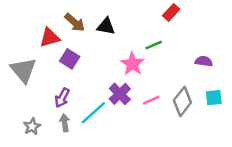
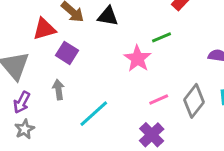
purple cross: (120, 94) -> (152, 135), moved
purple arrow: (62, 98) -> (22, 102), moved
gray arrow: (65, 123) -> (58, 90), moved

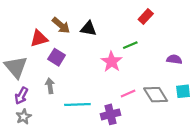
gray diamond: (194, 101) -> (156, 95), turned -70
cyan line: (94, 114) -> (77, 105), turned 40
purple cross: (152, 135) -> (110, 114), moved, turned 30

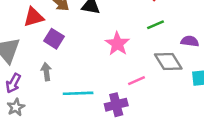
green line: (130, 45) -> (156, 25), moved
gray diamond: (156, 95) -> (168, 62), moved

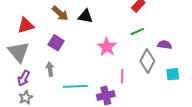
red triangle: (34, 17) -> (26, 25), moved
gray diamond: (168, 62) -> (147, 61), turned 60
pink line: (136, 81) -> (122, 76), turned -64

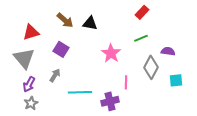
gray arrow: (50, 69) -> (55, 75), turned 40

